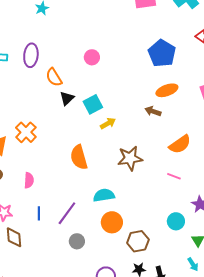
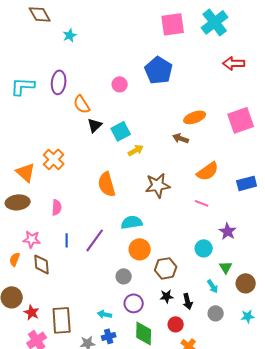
blue pentagon: (162, 53) -> (159, 70), moved
gray circle: (77, 241) -> (124, 276), moved
cyan arrow: (193, 264) -> (213, 286), moved

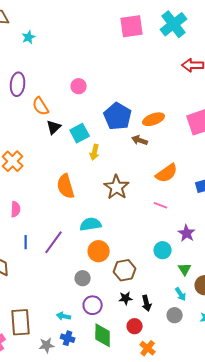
blue pentagon: (159, 70) -> (118, 116), moved
yellow arrow: (136, 150) -> (95, 152), turned 133
brown star: (158, 185) -> (117, 187), turned -30
cyan arrow: (213, 286) -> (181, 294), moved
blue cross: (109, 336) -> (68, 338), turned 32

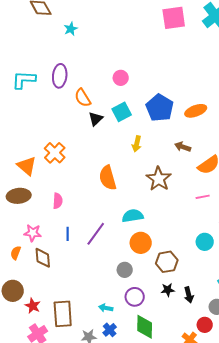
cyan square: (80, 133) -> (122, 112), moved
brown arrow: (140, 140) -> (183, 147), moved
pink line: (161, 205) -> (203, 197), turned -32
red circle: (135, 326) -> (205, 325), moved
blue cross: (68, 338) -> (110, 330), turned 32

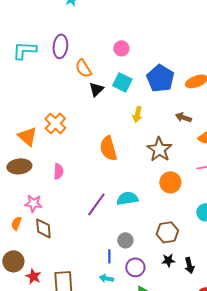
cyan square: (122, 112) -> (122, 82), turned -36
cyan semicircle: (133, 216) -> (127, 198), moved
blue line: (68, 234) -> (109, 256), moved
orange circle: (141, 243) -> (170, 182), moved

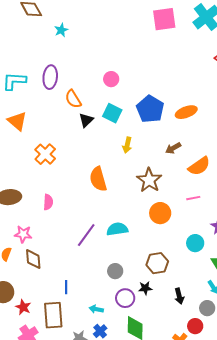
brown arrow: (183, 117) -> (173, 148), turned -49
orange triangle: (27, 136) -> (17, 121), moved
blue line: (109, 256) -> (66, 287), moved
black star: (168, 260) -> (145, 288), moved

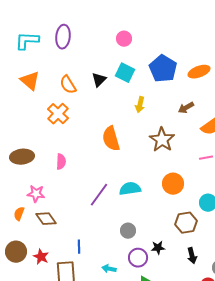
orange semicircle: (73, 99) -> (68, 85), moved
orange circle: (160, 213) -> (173, 184), moved
brown diamond: (33, 259) -> (46, 219), turned -30
brown hexagon: (157, 263) -> (186, 223), moved
red star: (23, 307) -> (41, 257), moved

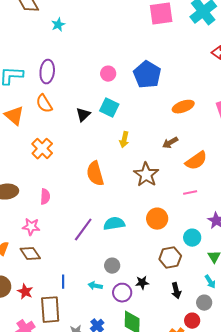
blue pentagon: (163, 69) -> (147, 75), moved
orange semicircle: (68, 85) -> (44, 104), moved
pink star: (36, 194) -> (31, 227), moved
cyan arrow: (109, 269) -> (95, 286), moved

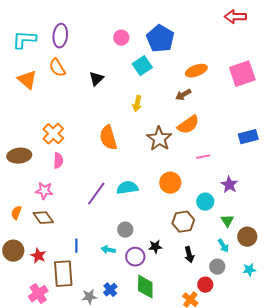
cyan square: (109, 108) -> (142, 66), moved, turned 30
brown arrow: (170, 143) -> (183, 95), moved
orange cross: (42, 149) -> (53, 134), moved
orange semicircle: (196, 161) -> (188, 125), moved

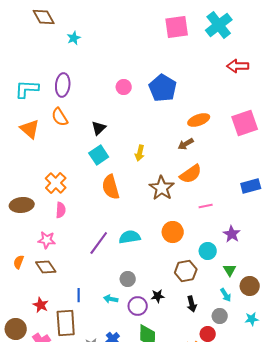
cyan square: (142, 66) -> (99, 155), moved
brown circle: (13, 251) -> (16, 329), moved

